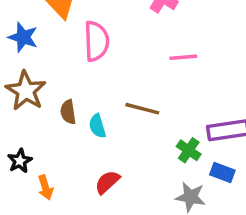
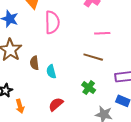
brown line: (142, 109) -> (93, 57), moved
green cross: (189, 150) -> (89, 88), moved

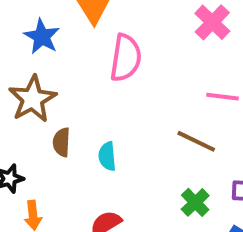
brown semicircle: (34, 63) -> (62, 142), moved
green cross: (89, 88) -> (195, 202), moved

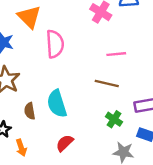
brown semicircle: (62, 142) -> (30, 111), moved
cyan semicircle: (107, 156) -> (57, 104), size x1.6

